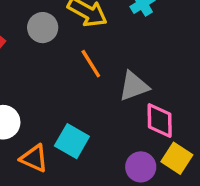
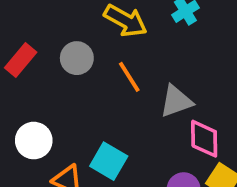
gray circle: (43, 28) -> (77, 58), moved

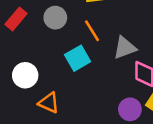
cyan square: (109, 161) -> (78, 58), moved, turned 30

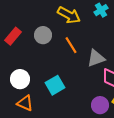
cyan square: (78, 58) -> (55, 85), moved
orange triangle: (49, 103) -> (25, 103), moved

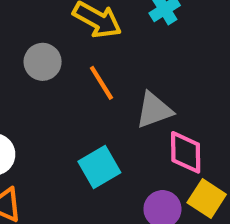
cyan square: (55, 85) -> (99, 167), moved

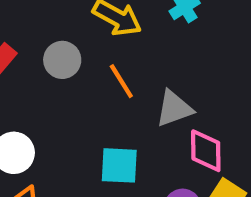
cyan square: (99, 167) -> (119, 165), turned 33

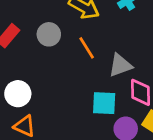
cyan square: (119, 165) -> (104, 103), moved

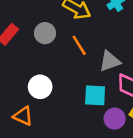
white circle: (18, 94) -> (40, 87), moved

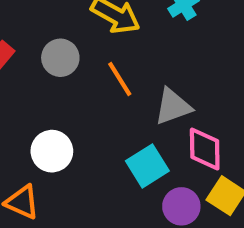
cyan square: (95, 95) -> (147, 166), turned -35

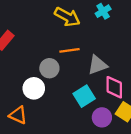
gray circle: (60, 58) -> (49, 68), moved
orange line: (120, 79) -> (70, 50), turned -66

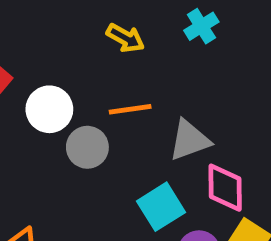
yellow arrow: (67, 17) -> (125, 38), size x0.7
white circle: (34, 88) -> (49, 109), moved

